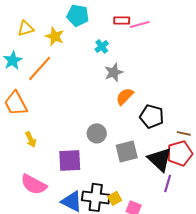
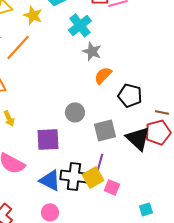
cyan cross: (102, 46) -> (80, 25), size x1.6
gray star: (114, 72) -> (92, 51), turned -30
purple line: (168, 183) -> (100, 162), moved
yellow square: (115, 198) -> (93, 177), size x1.5

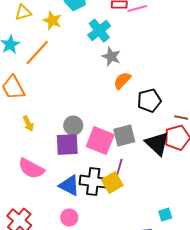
black pentagon: (130, 95) -> (149, 101), turned -30
gray circle: (75, 112) -> (73, 126), moved
pink square: (112, 187) -> (100, 141), moved, size x1.8

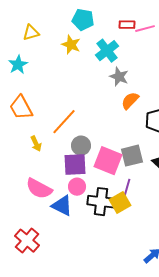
yellow star: (52, 21) -> (71, 45), moved
orange line: (37, 53) -> (64, 122), moved
blue triangle: (69, 186) -> (62, 206), moved
pink circle: (69, 218) -> (77, 187), moved

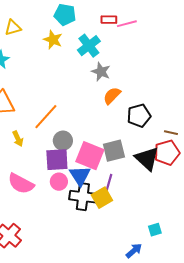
blue triangle: (62, 206) -> (80, 176), moved, turned 30

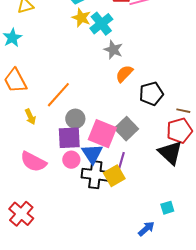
yellow star: (53, 40) -> (81, 18), moved
gray square: (114, 151) -> (126, 129), turned -30
black triangle: (147, 159) -> (170, 153), moved

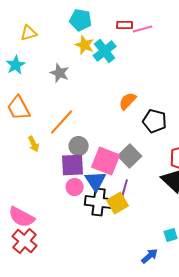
gray star: (113, 50) -> (60, 73), moved
black pentagon: (151, 94) -> (155, 121), turned 30
pink semicircle: (33, 162) -> (22, 217), moved

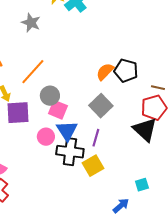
orange semicircle: (128, 101) -> (105, 72), moved
pink square: (106, 161) -> (58, 110), moved, size x0.7
purple square: (73, 165) -> (18, 113), moved
yellow square: (118, 203) -> (93, 166), moved

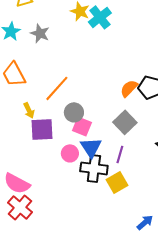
gray star: (31, 23) -> (40, 33), moved

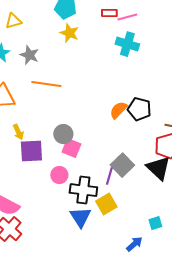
cyan cross: (100, 17) -> (127, 44), moved, turned -35
orange line: (57, 88) -> (46, 84), moved, turned 56
gray square: (125, 122) -> (122, 165), moved
blue triangle: (91, 147) -> (80, 217), moved

